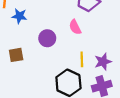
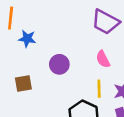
pink semicircle: (75, 27) -> (103, 59), moved

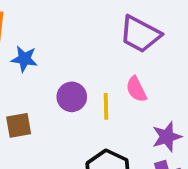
yellow line: (99, 89) -> (106, 106), moved

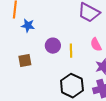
pink semicircle: (136, 89) -> (96, 45), moved

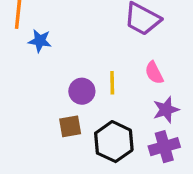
purple circle: (53, 46) -> (82, 91), moved
brown square: (25, 61) -> (70, 126), moved

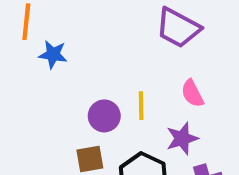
purple star: (166, 110) -> (182, 138), moved

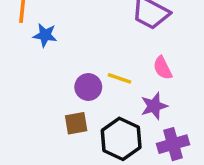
yellow line: (141, 106) -> (119, 78), turned -70

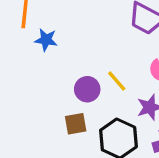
yellow line: (119, 78) -> (117, 81), turned 30

